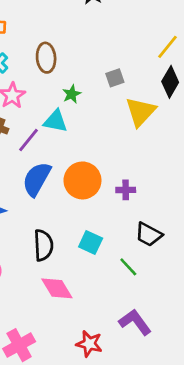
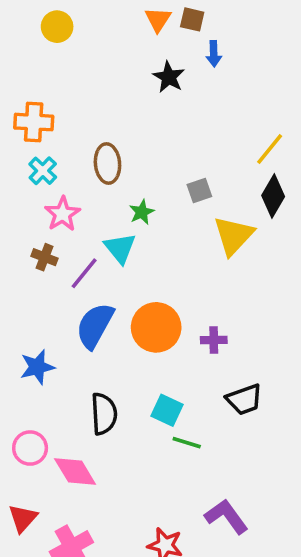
cyan triangle: (56, 121) -> (120, 248), turned 40
black trapezoid: (149, 234) -> (244, 399), turned -48
green line: (128, 267) -> (187, 443), moved, turned -30
pink diamond: (57, 288) -> (75, 471), moved

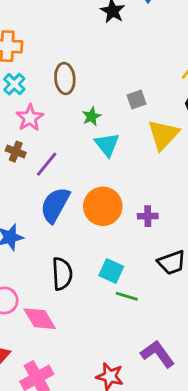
cyan triangle: (120, 248) -> (107, 145), moved

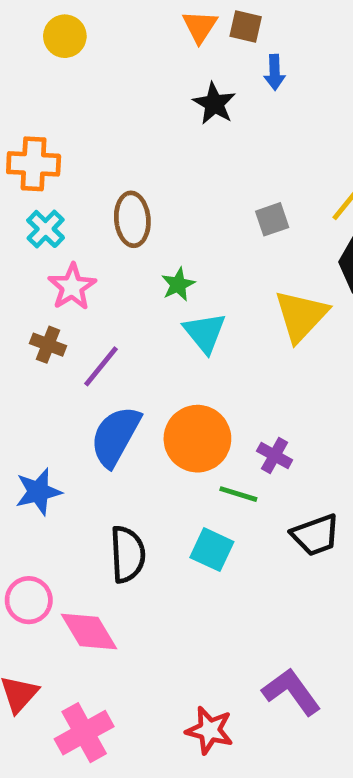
gray square: (137, 100) -> (272, 219), moved
purple cross: (148, 216) -> (275, 456), turned 30
green line: (127, 296) -> (238, 494), moved

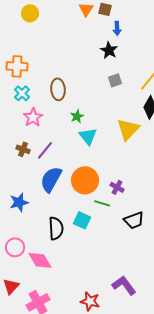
black star: (214, 104) -> (109, 50), moved
gray square: (272, 219) -> (115, 80), moved
brown cross: (48, 345) -> (23, 149), moved
cyan square: (212, 550) -> (82, 220), moved

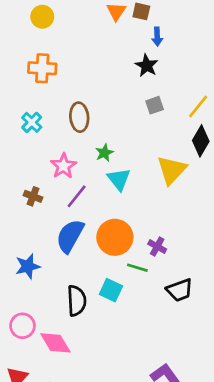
orange cross: (17, 66) -> (42, 68), moved
pink star: (33, 117) -> (63, 166), moved
purple line: (45, 150) -> (77, 196), moved

